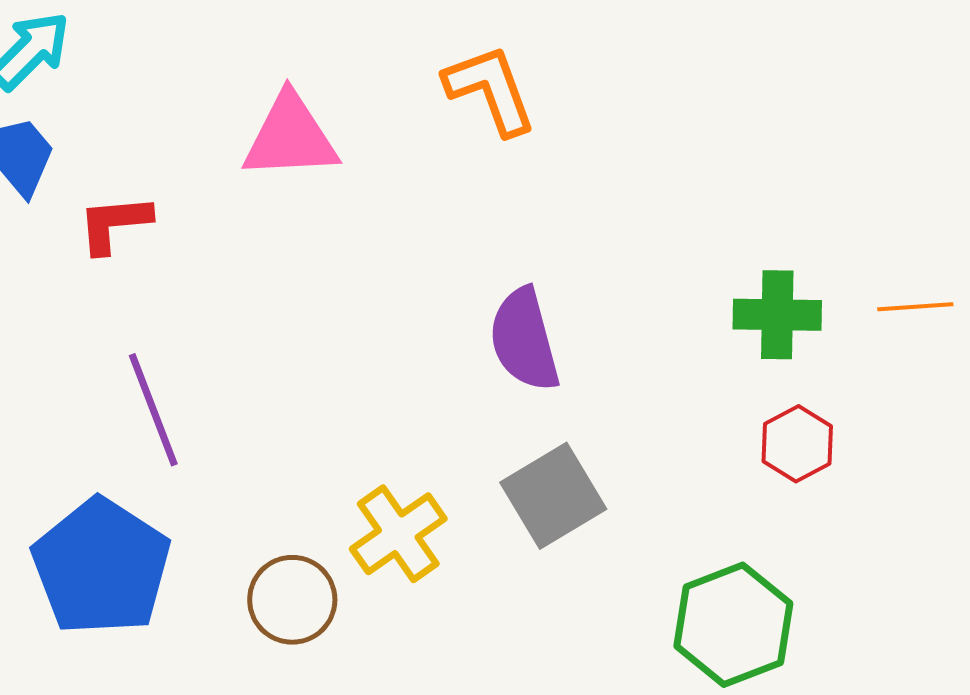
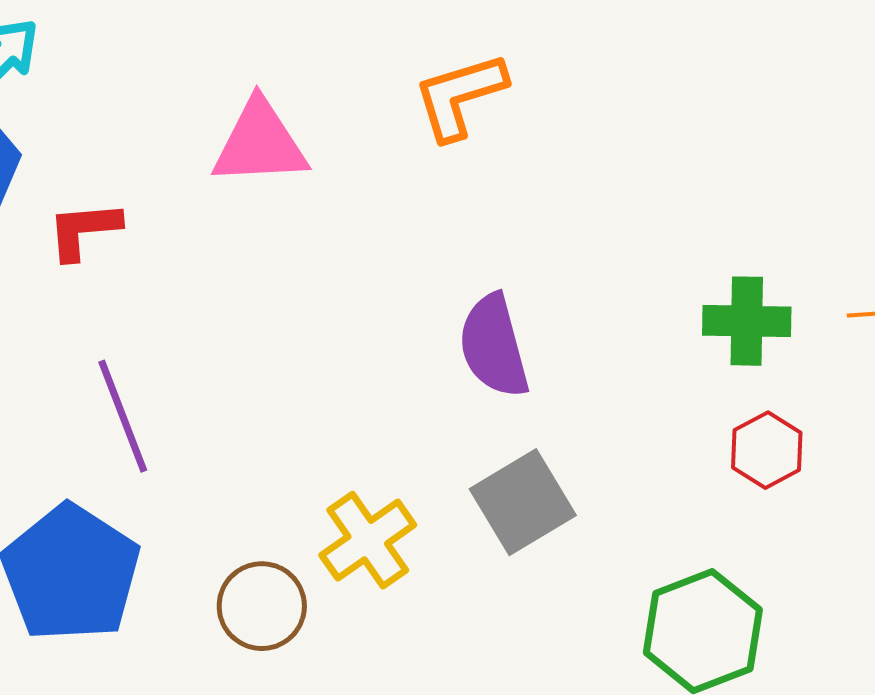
orange L-shape: (490, 90) -> (460, 96), turned -87

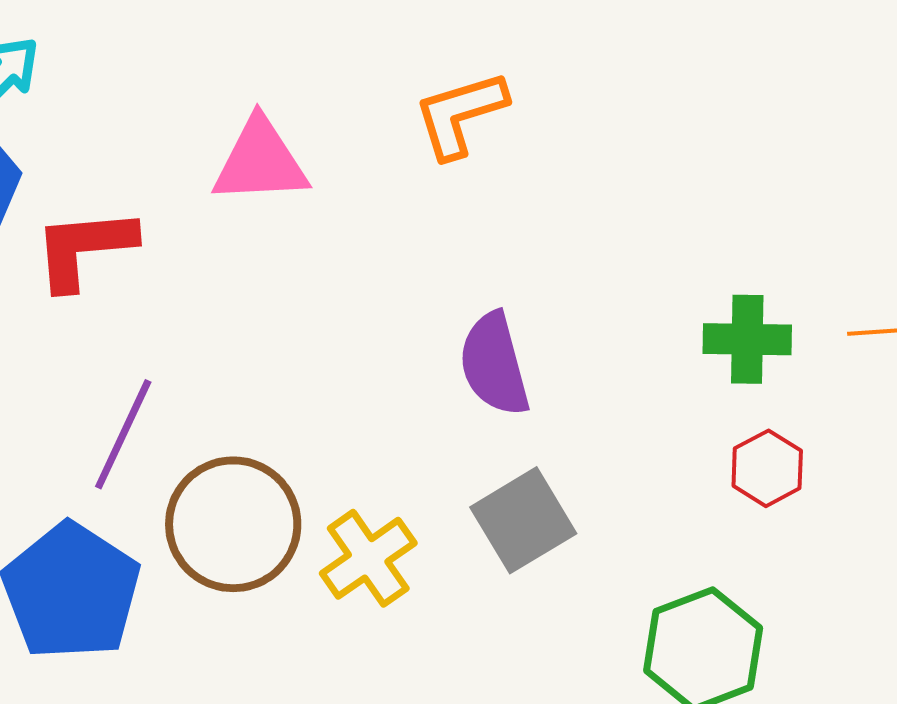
red L-shape: (84, 230) -> (84, 248), size x1.4
purple line: (123, 416) -> (123, 434), turned 46
brown circle: (262, 606) -> (233, 524), moved, size x1.5

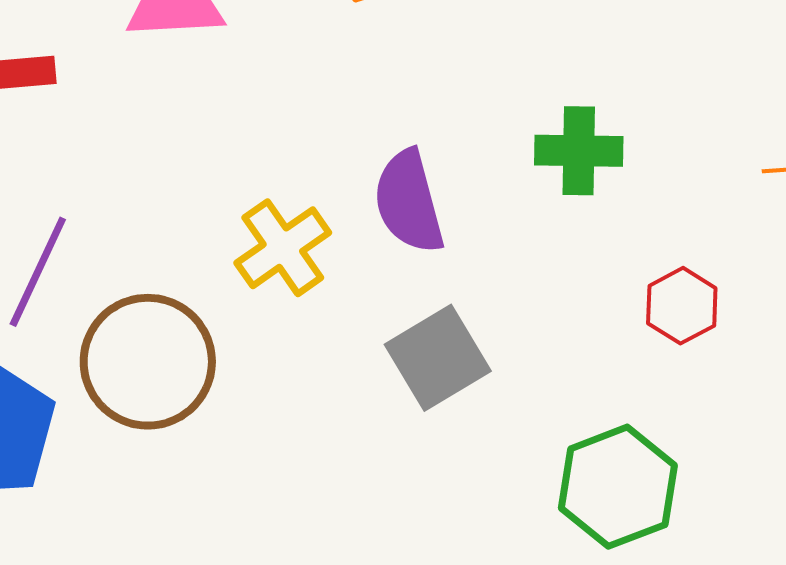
green cross: (747, 339) -> (579, 151), moved
yellow cross: (368, 558) -> (283, 248), moved

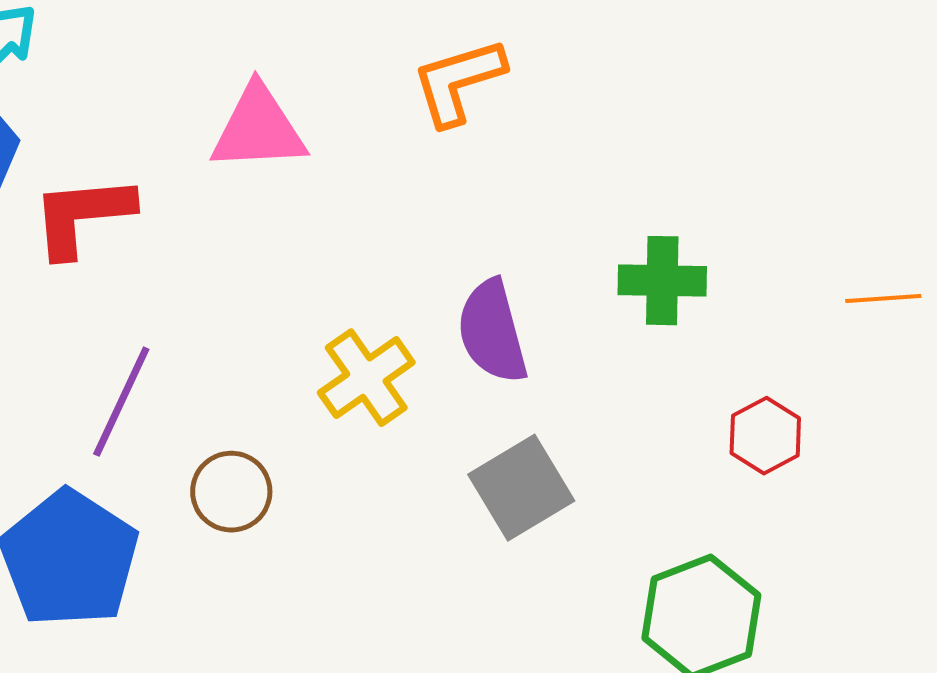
brown circle: (148, 362) -> (231, 492), size x0.6

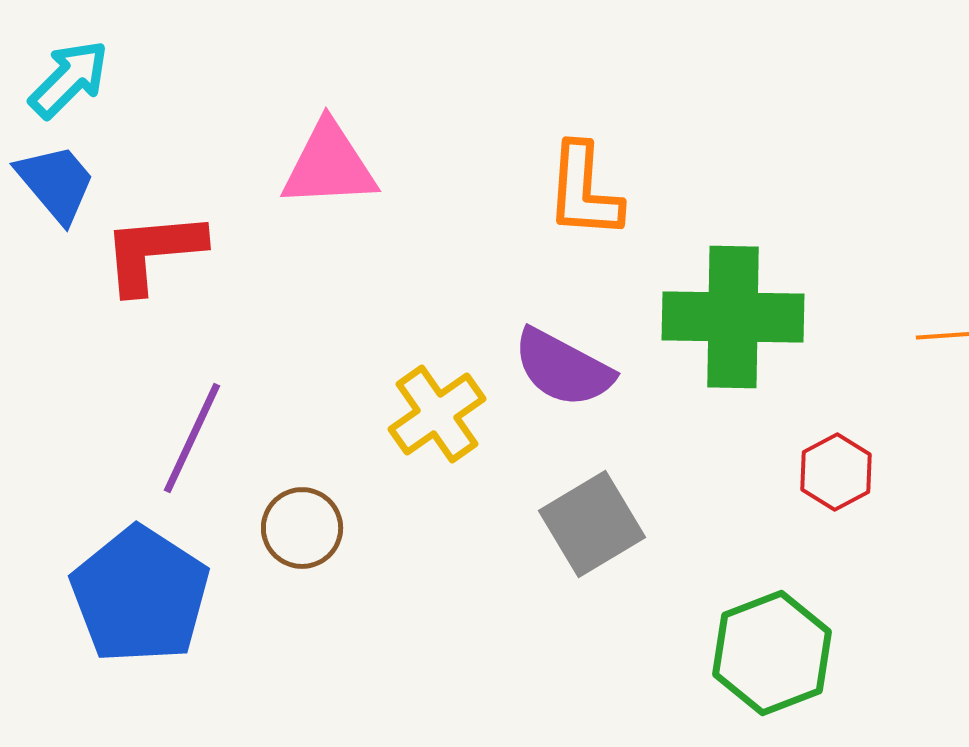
orange L-shape: (458, 82) -> (584, 191), moved, turned -69
green cross: (662, 281) -> (733, 317), size x1.6
purple semicircle: (492, 332) -> (563, 368), turned -47

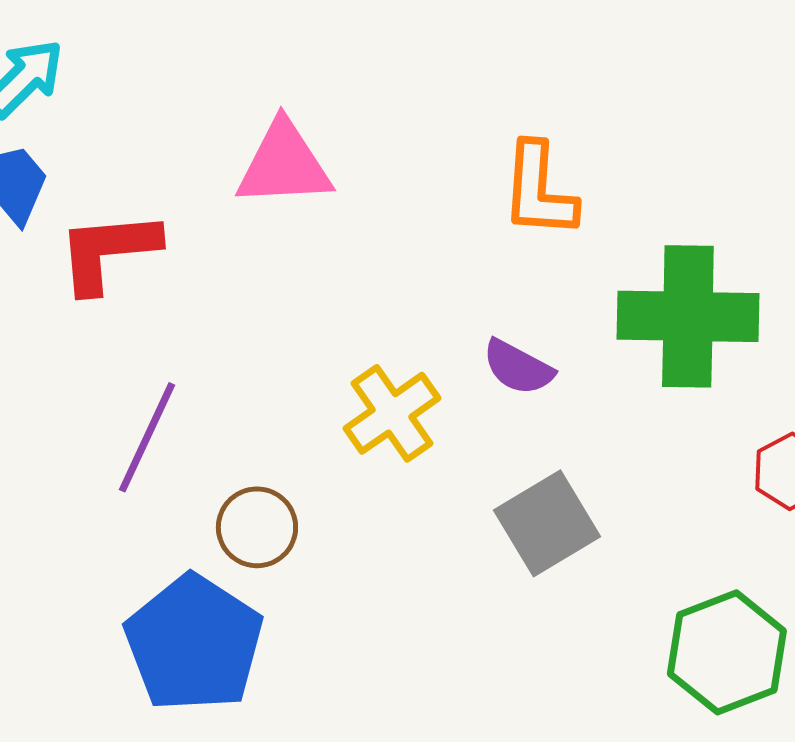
purple semicircle: (563, 368) -> (518, 367), size x0.7
blue pentagon: (140, 595) -> (194, 643), moved

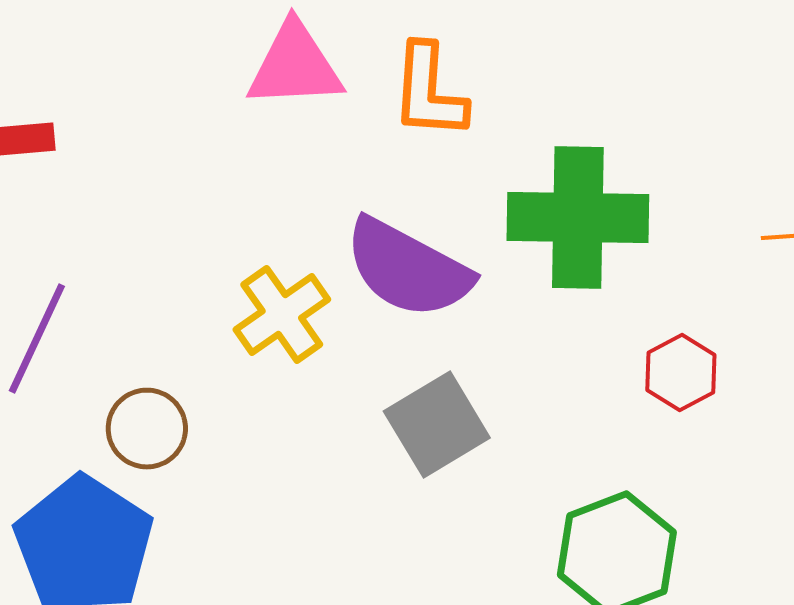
pink triangle: (284, 164) -> (295, 66), moved
purple semicircle: (518, 367) -> (408, 268), size x1.8

